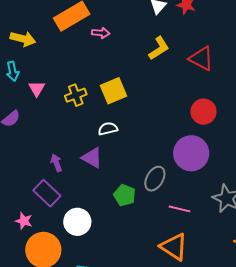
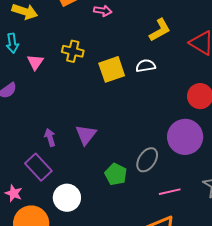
yellow cross: (76, 95) -> (73, 51), moved, turned 30
white semicircle: (108, 129) -> (146, 66), moved
purple triangle: (92, 158) -> (86, 135), turned 35
pink line: (180, 209) -> (170, 192), turned -30

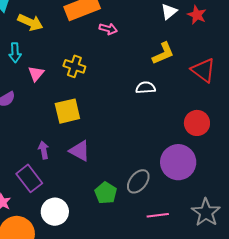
yellow square: (112, 69) -> (67, 111), moved
purple triangle: (86, 135) -> (80, 151), turned -45

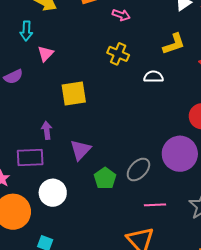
yellow cross: (74, 66) -> (118, 54), moved
purple triangle: (80, 151) -> (80, 150), moved, turned 40
purple rectangle: (29, 178) -> (30, 157), turned -60

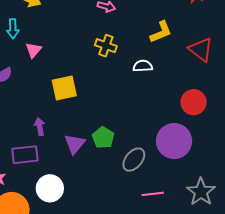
green pentagon: (105, 178) -> (103, 138), moved

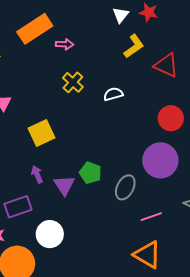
yellow L-shape: (161, 32) -> (134, 46), moved
yellow cross: (106, 46) -> (73, 82), turned 35
purple arrow: (40, 127) -> (37, 174), moved

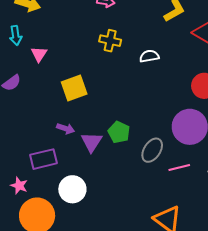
yellow cross: (73, 82) -> (110, 41), turned -35
purple arrow: (37, 174) -> (66, 129), turned 126
pink line: (151, 217) -> (179, 168), moved

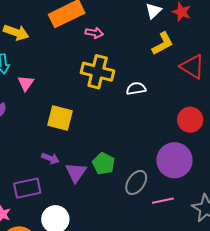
yellow cross: (110, 41) -> (98, 72), size x1.5
yellow square: (74, 88) -> (60, 118), turned 32

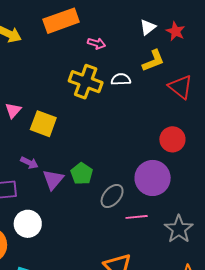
pink arrow: (94, 33) -> (96, 43), moved
pink triangle: (26, 83) -> (13, 110), moved
white semicircle: (136, 88) -> (121, 79), moved

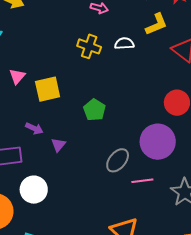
yellow cross: (86, 82) -> (89, 46), size x0.7
yellow square: (43, 124) -> (48, 89), turned -32
green pentagon: (82, 174) -> (94, 110), moved
purple triangle: (53, 180) -> (58, 145), size x0.7

